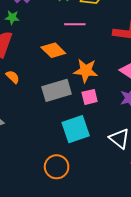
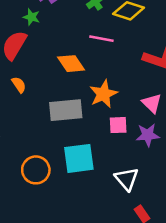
orange star: (86, 71) -> (103, 94), turned 30
pink square: (90, 97) -> (118, 125), moved
orange circle: (57, 167) -> (36, 170), moved

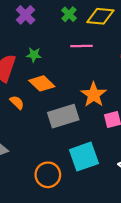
green star: (31, 17) -> (34, 55), moved
orange diamond: (71, 64) -> (42, 83), moved

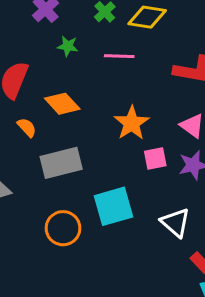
green star: (34, 55) -> (68, 46), moved
gray rectangle: (63, 116) -> (61, 163), moved

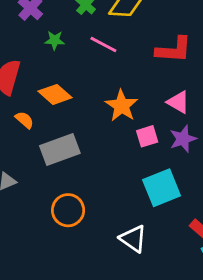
pink line: (119, 56) -> (103, 45), turned 32
cyan square: (113, 206) -> (162, 188), moved
white triangle: (175, 223) -> (133, 239), moved

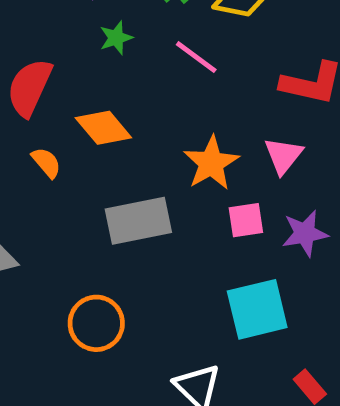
green star: (55, 40) -> (116, 38), turned -30
pink triangle: (178, 102) -> (283, 156), moved, turned 30
gray rectangle: (60, 150) -> (138, 221), moved

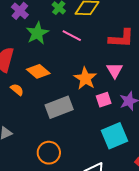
green star: (116, 38) -> (37, 33), size x1.6

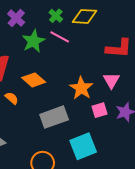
pink line: (72, 36) -> (60, 37), moved
cyan square: (114, 136) -> (83, 146), moved

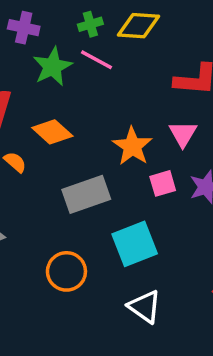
green cross: (56, 16) -> (90, 24), turned 32
purple cross: (16, 18) -> (24, 28), turned -30

